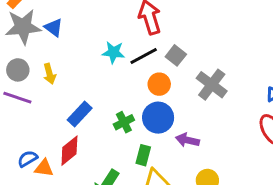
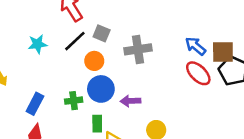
cyan star: (113, 52) -> (38, 44), moved
gray cross: (212, 85) -> (138, 49), turned -30
green cross: (124, 122) -> (74, 101), turned 35

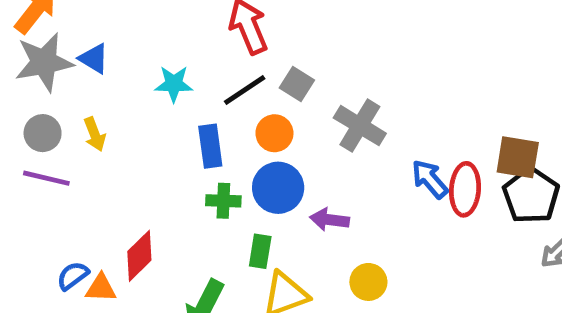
blue arrow: (196, 46) -> (430, 179), moved
gray cross: (138, 49) -> (360, 126), turned 30
red ellipse: (198, 73) -> (465, 189), turned 40
blue rectangle: (35, 104) -> (210, 146), moved, turned -45

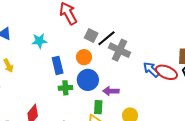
black line: (245, 90) -> (106, 38), moved
red ellipse: (465, 189) -> (167, 72), turned -65
green rectangle: (260, 251) -> (98, 107), moved

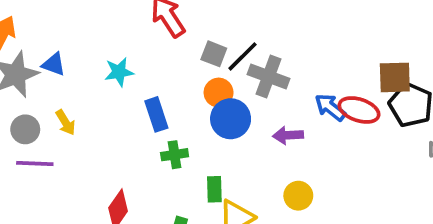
orange circle: (84, 57) -> (219, 93), moved
blue circle: (88, 80) -> (231, 119), moved
purple arrow: (111, 91) -> (288, 135), moved
green rectangle: (98, 107) -> (214, 189), moved

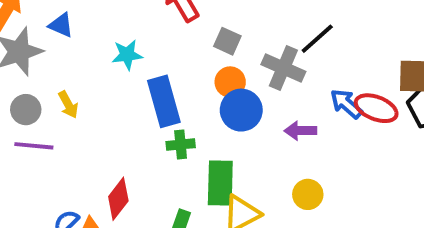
black line: (242, 56) -> (317, 39), moved
blue triangle: (54, 64) -> (61, 25), moved
blue rectangle: (156, 114) -> (164, 101), size x1.4
green rectangle: (214, 189) -> (220, 183), size x1.6

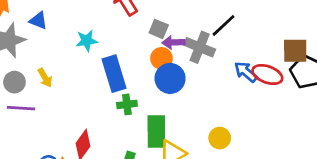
purple arrow: (300, 131) -> (173, 42), moved

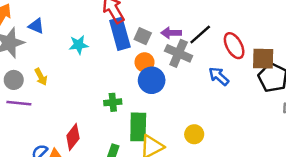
purple arrow: (173, 42) -> (171, 33), moved
blue rectangle: (114, 74) -> (120, 34), moved
red ellipse: (267, 74) -> (234, 46), moved, turned 40

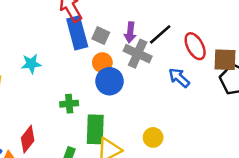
purple arrow: (171, 33) -> (130, 32), turned -84
cyan star: (79, 45) -> (31, 64), moved

